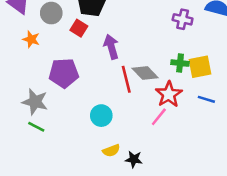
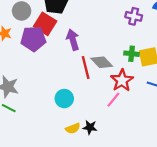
red square: (79, 28) -> (45, 24), size x1.5
purple pentagon: (64, 73) -> (33, 39), moved
black star: (134, 159) -> (90, 127), moved

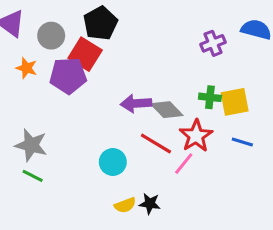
purple cross: (134, 16) -> (213, 43), turned -35
purple arrow: (73, 40) -> (136, 103), moved, turned -78
red line: (86, 68) -> (156, 144), moved, turned -45

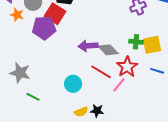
orange star: (26, 68) -> (17, 15), moved
green line: (33, 176) -> (33, 97), moved

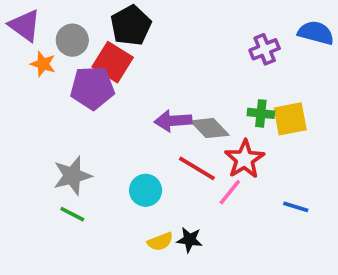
blue line: (157, 71) -> (296, 207), moved
gray star: (20, 73) -> (72, 176), moved, turned -30

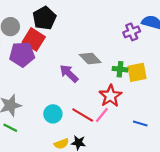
purple cross: (265, 49) -> (132, 32), moved
purple arrow: (173, 121) -> (69, 73), turned 48
gray diamond: (210, 128) -> (90, 59), moved
red line: (197, 168) -> (83, 115), moved

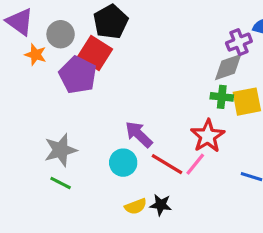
purple pentagon: (22, 54) -> (78, 75), turned 30
gray diamond: (90, 59) -> (228, 67), moved, turned -65
purple arrow: (69, 73) -> (139, 134), moved

